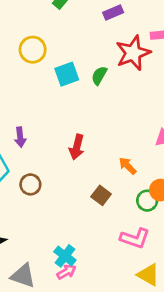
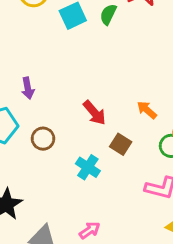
red arrow: (77, 147) -> (94, 113), moved, turned -50
cyan cross: (65, 256) -> (88, 167), moved

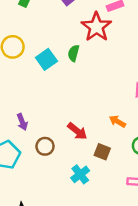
brown circle: (43, 139) -> (45, 146), moved
cyan cross: (88, 167) -> (80, 174), turned 30

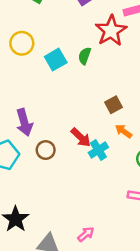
purple arrow: (22, 122) -> (24, 122), size x1.5
brown square: (102, 152) -> (113, 105), moved, turned 35
cyan cross: (80, 174) -> (98, 150), moved

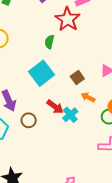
cyan square: (56, 60) -> (41, 73), moved, size x1.4

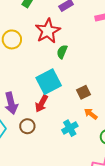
red star: (68, 19) -> (48, 31), moved
red arrow: (55, 107) -> (42, 104), moved, turned 72

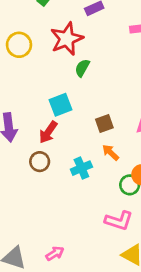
cyan square: (49, 82) -> (61, 105), size x0.7
brown circle: (27, 126) -> (40, 162), moved

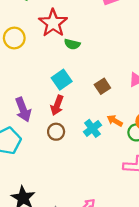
green semicircle: (82, 68) -> (72, 44), turned -91
orange arrow: (111, 153) -> (115, 121), moved

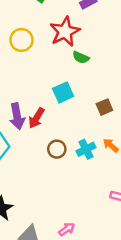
red arrow: (57, 105) -> (36, 118), moved
brown circle: (56, 132) -> (57, 149), moved

